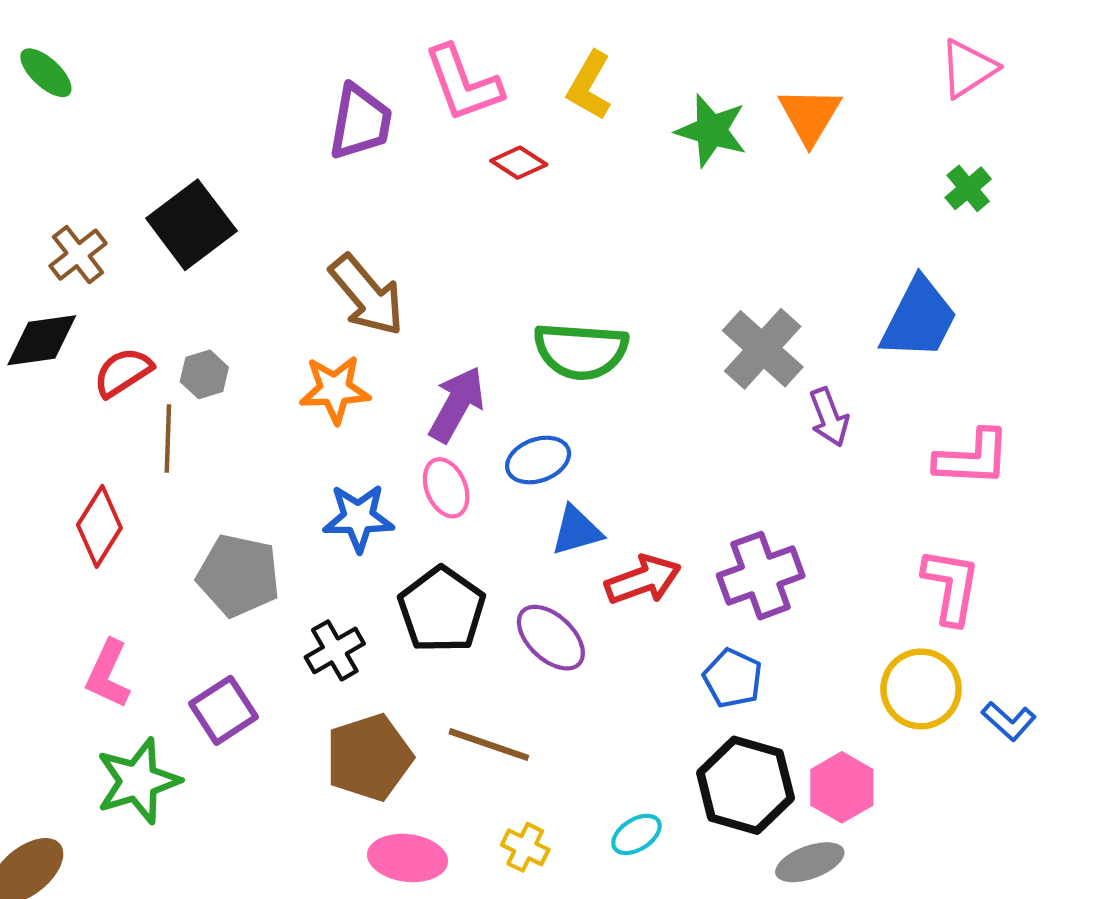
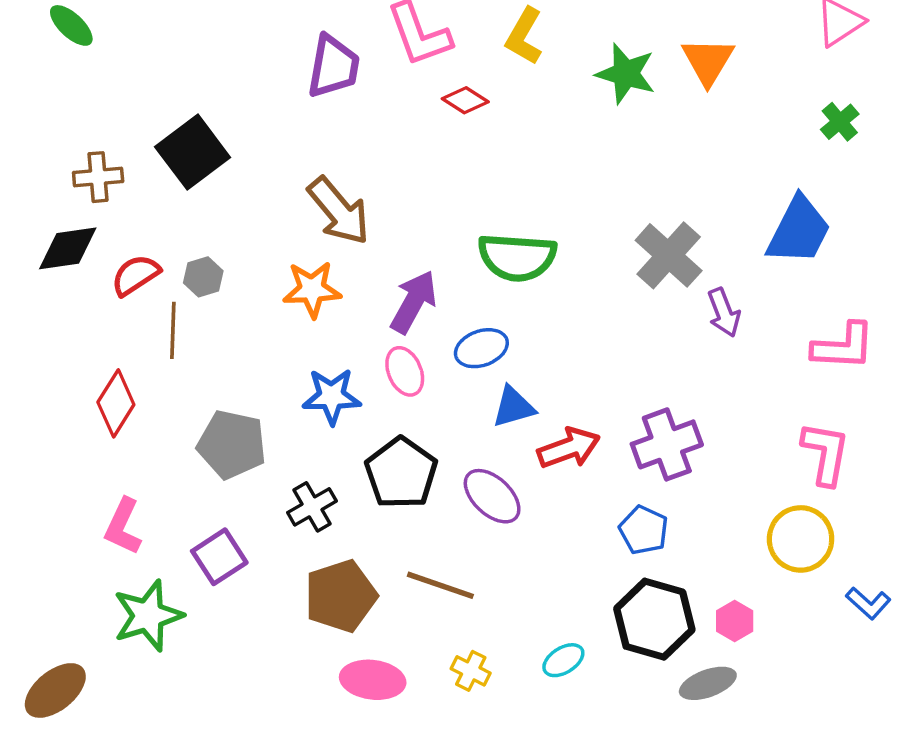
brown cross: (78, 255) -> (98, 177), turned 33
blue L-shape: (1009, 721) -> (868, 603), moved
pink hexagon: (842, 787) -> (735, 621), size x0.7

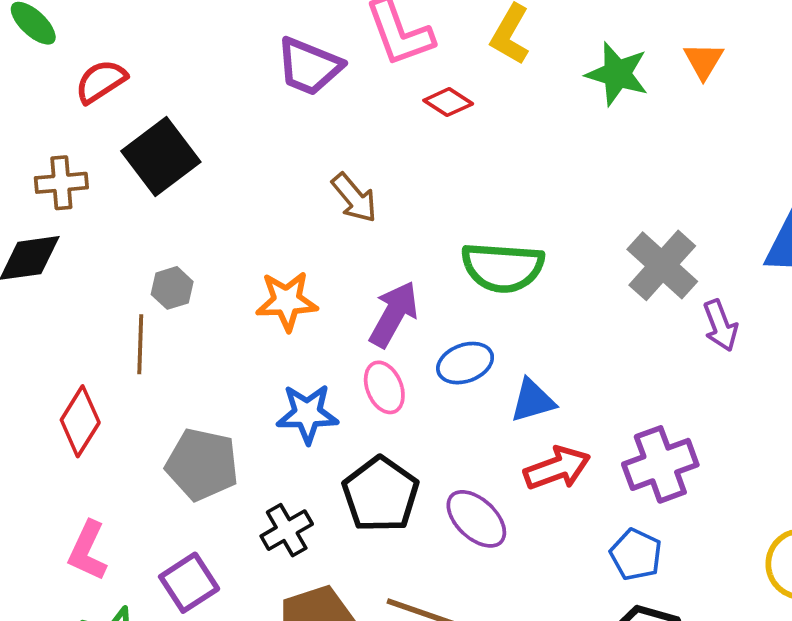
orange triangle: (708, 61) -> (704, 61), size x0.7
purple trapezoid: (333, 66) -> (309, 66), turned 102
brown arrow: (339, 211) -> (354, 198), moved, size x0.7
red semicircle: (136, 275) -> (101, 81), moved
blue triangle: (513, 407) -> (533, 401), moved

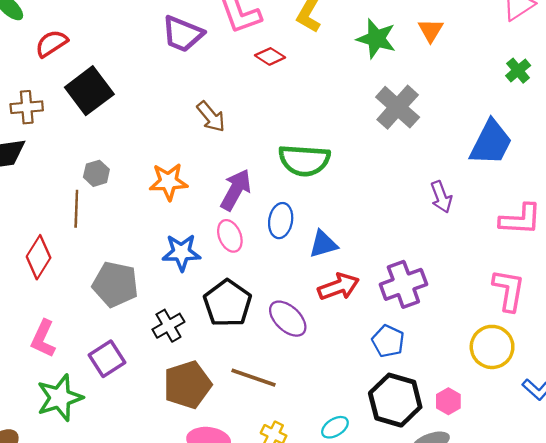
gray cross: (662, 265) -> (398, 107), moved
blue ellipse: (465, 363) -> (281, 221), turned -60

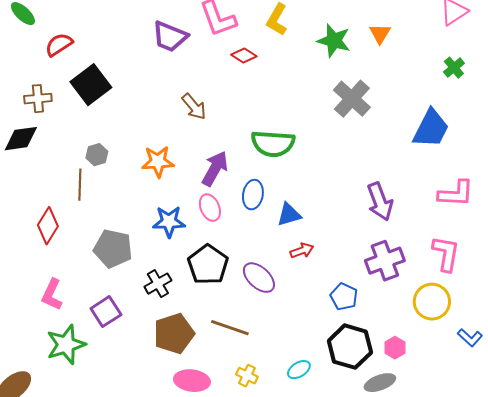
purple arrow: (441, 197) -> (380, 202), moved, size x1.4
purple cross: (403, 284) -> (385, 261), moved
red arrow: (339, 287) -> (302, 251), size x0.7

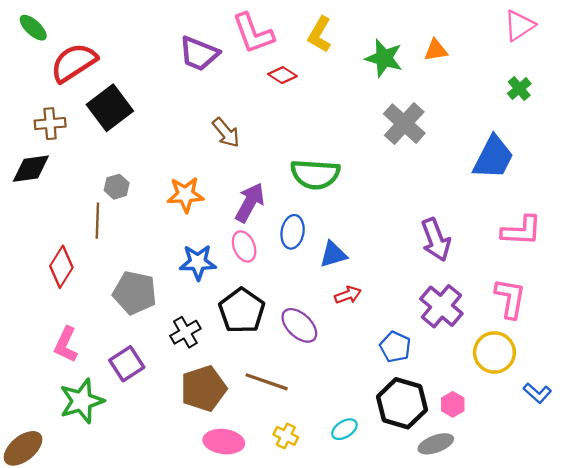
orange triangle: (380, 34) -> (436, 50), turned 50
red semicircle: (59, 45) -> (74, 63), size x1.5
purple cross: (385, 261) -> (441, 306), turned -30

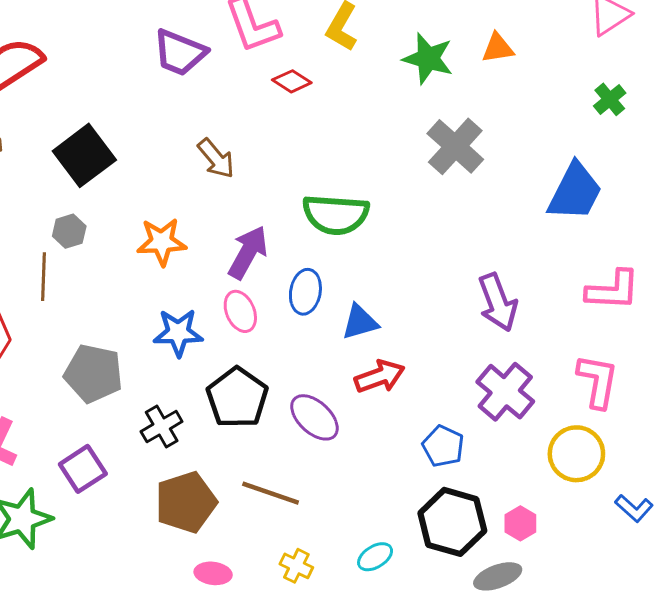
black square: (110, 108) -> (84, 155), moved
red arrow: (348, 295) -> (380, 377), size x1.4
pink ellipse: (224, 442) -> (213, 573), size x0.7

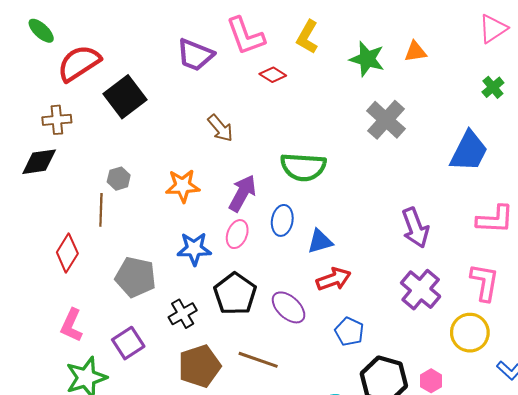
black square: (84, 155) -> (125, 97), moved
pink ellipse: (240, 311) -> (237, 234), turned 44
blue pentagon: (443, 446) -> (349, 332), moved

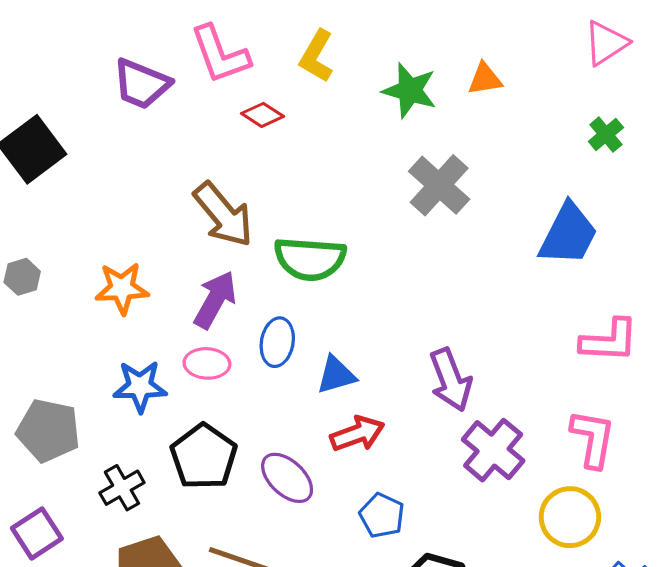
brown arrow: (220, 128) -> (223, 215), moved, size x1.5
purple arrow: (415, 228) -> (451, 380), moved
pink ellipse: (237, 234) -> (207, 363), turned 72

